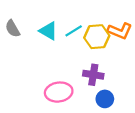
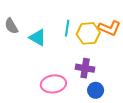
cyan triangle: (48, 31) -> (38, 38), moved
cyan line: (74, 31) -> (67, 28), turned -49

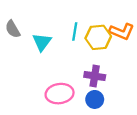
cyan triangle: (38, 38) -> (42, 42), turned 36
blue circle: (96, 90) -> (95, 99), moved

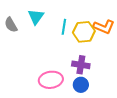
cyan triangle: (42, 42) -> (36, 17), moved

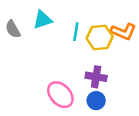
cyan triangle: (36, 17) -> (43, 20), turned 36
pink ellipse: (51, 80) -> (60, 95), turned 55

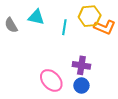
cyan triangle: (43, 20) -> (36, 17), turned 30
yellow hexagon: (100, 38) -> (90, 16), moved

